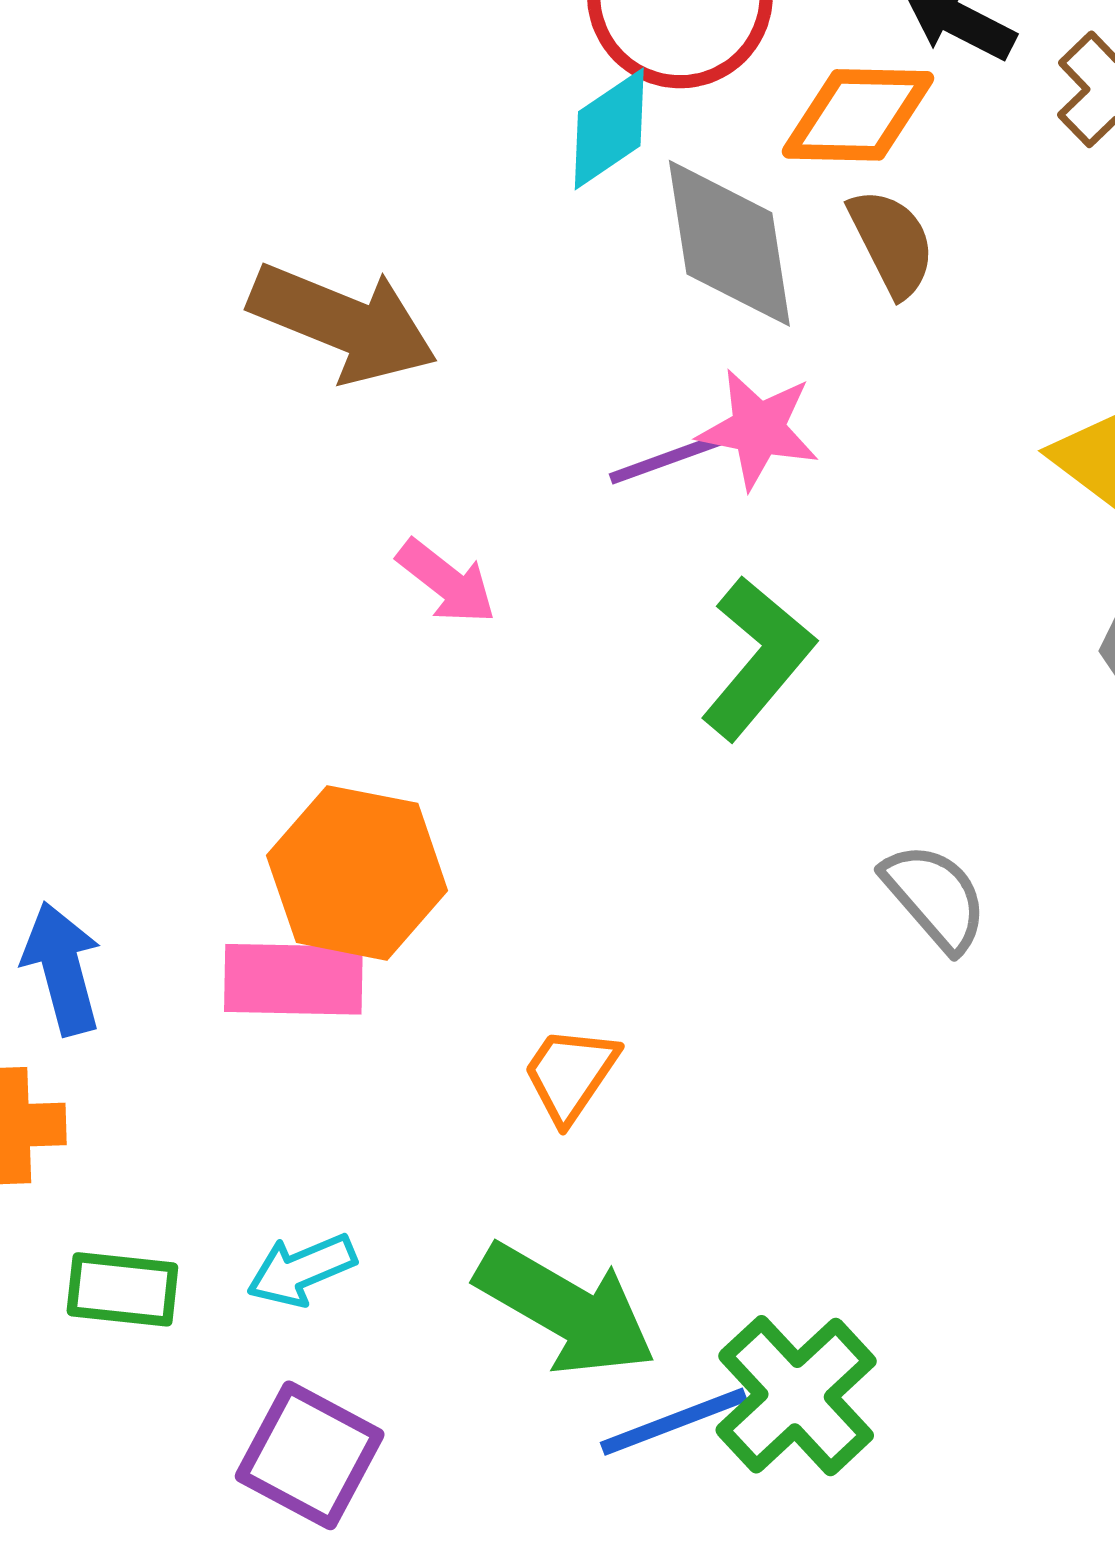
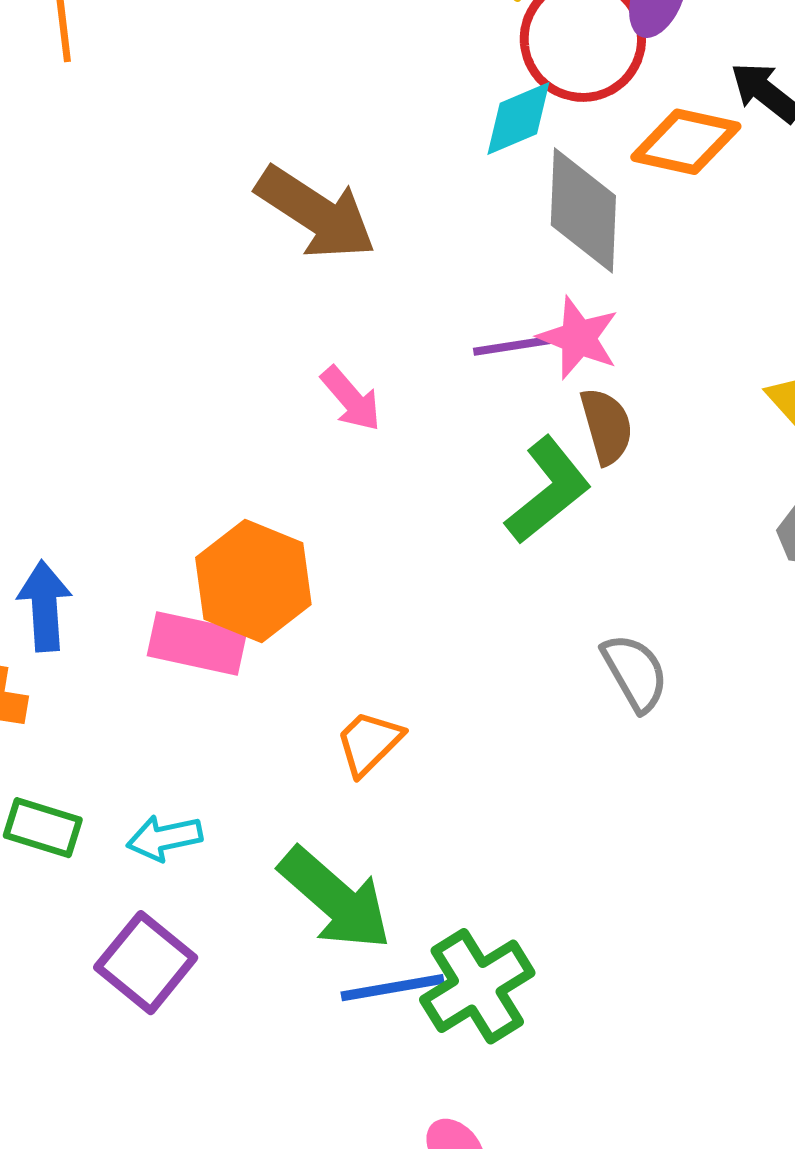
brown semicircle: (892, 243) -> (607, 426), moved

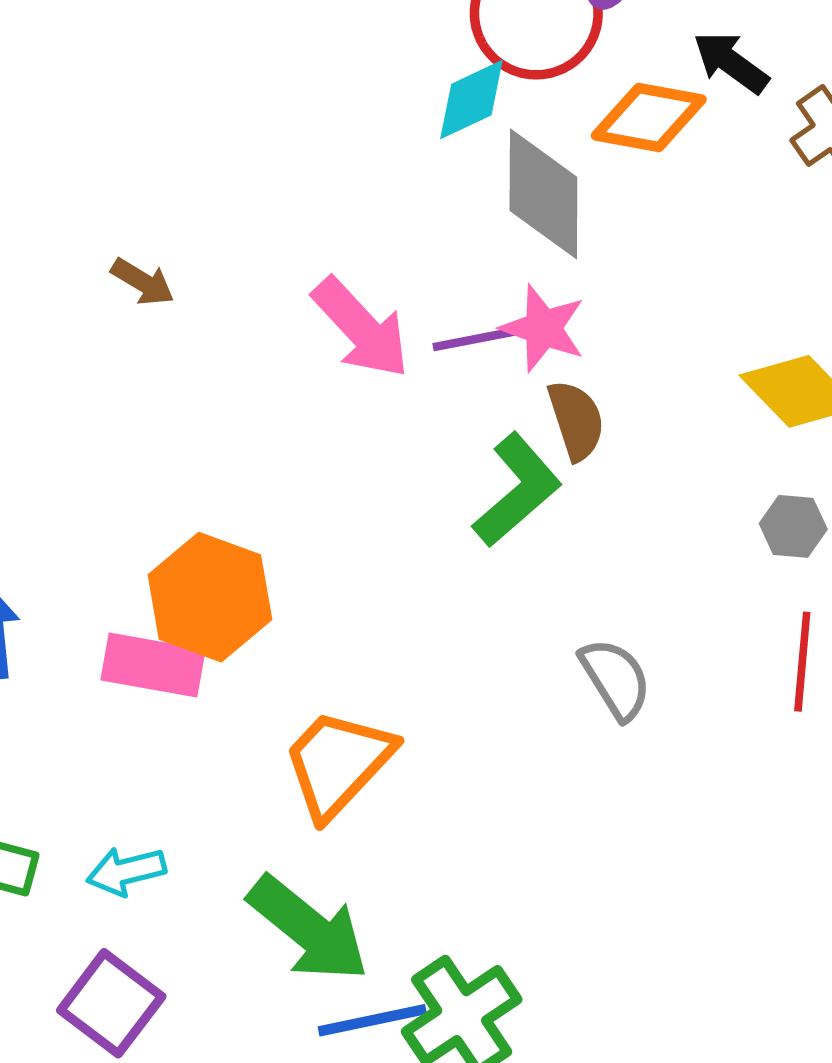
brown arrow: (316, 213) -> (143, 282), moved, size x0.5
pink arrow: (351, 399) -> (361, 328), moved, size x1.5
orange trapezoid: (369, 743) -> (338, 763), size x1.6

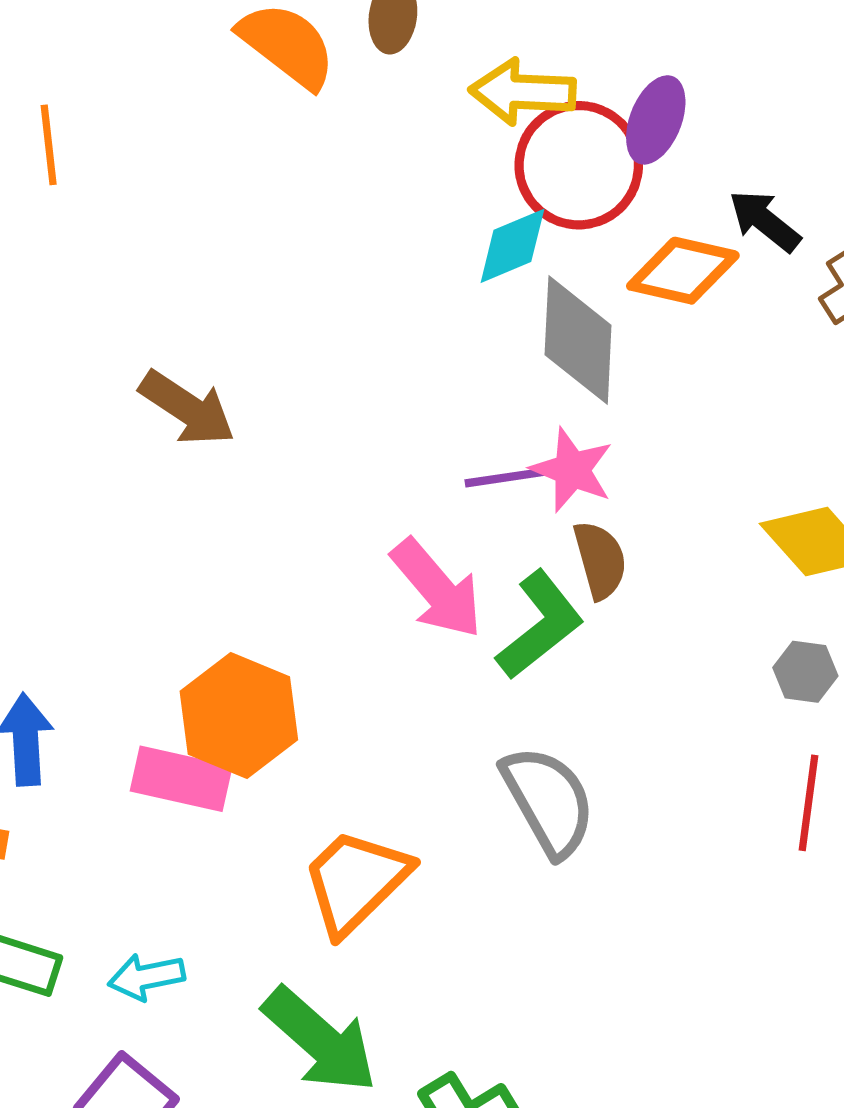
brown arrow: (143, 282) -> (187, 408), size x1.6
pink arrow: (361, 328) -> (437, 589), moved
gray semicircle: (616, 679) -> (548, 801), moved, size x1.4

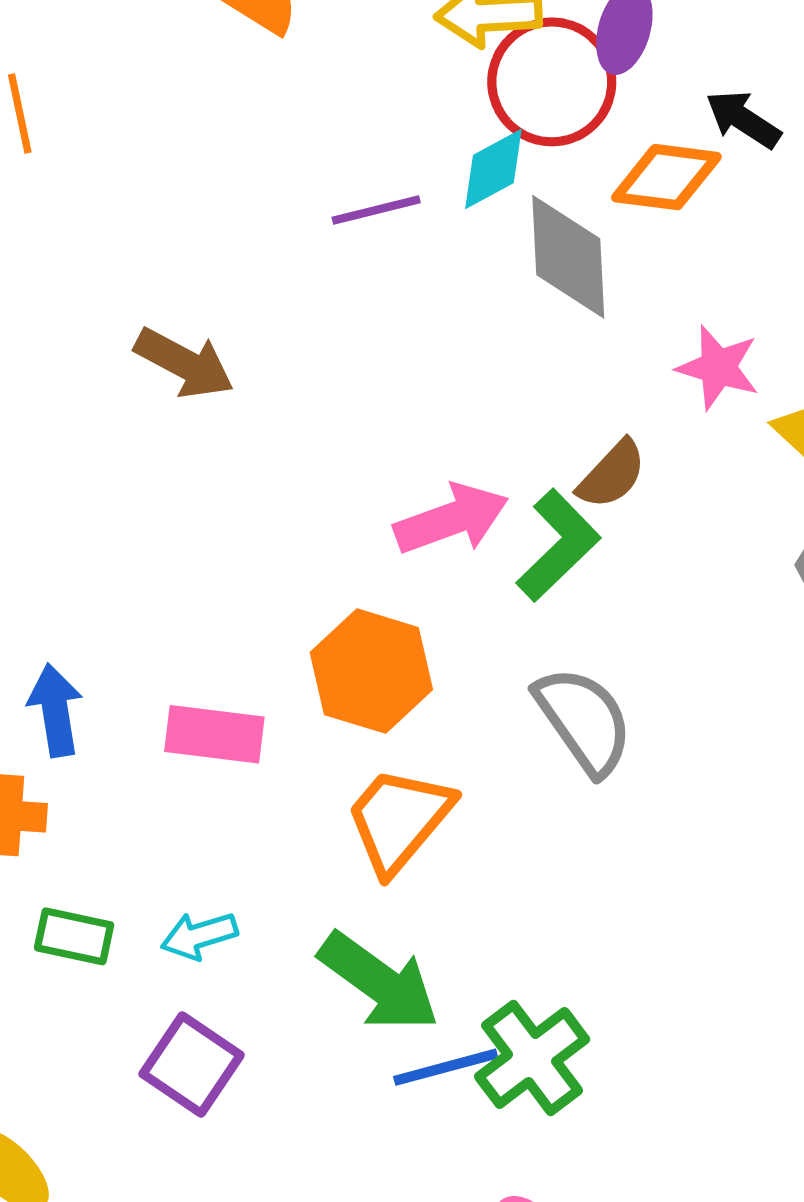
pink star: (572, 470) -> (718, 367), moved
purple line: (509, 477) -> (376, 210), moved
brown semicircle: (600, 560) -> (612, 474), turned 64
pink arrow: (437, 589) -> (451, 519), turned -64
orange hexagon: (239, 715) -> (371, 671), moved

